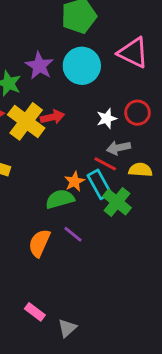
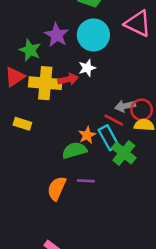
red circle: (137, 113) -> (142, 110), moved
white star: (107, 119) -> (87, 68), moved
yellow cross: (26, 121) -> (45, 83), turned -32
purple line: (73, 234) -> (86, 181), turned -36

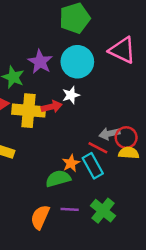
green cross: (124, 153) -> (103, 211), moved

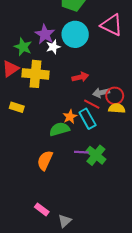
white star: (71, 95) -> (53, 47), moved
red arrow: (52, 107) -> (80, 77), moved
purple line: (70, 209) -> (81, 152), moved

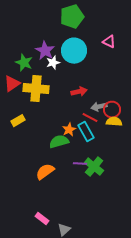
pink triangle: (112, 25) -> (109, 42), size x0.6
yellow rectangle: (17, 107) -> (18, 121), turned -48
orange semicircle: (45, 160) -> (45, 172), turned 30

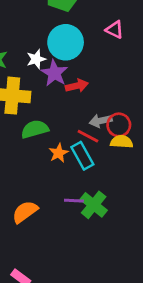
purple star: (45, 51) -> (54, 73), moved
red arrow: (79, 92) -> (77, 86), moved
green semicircle: (59, 142) -> (35, 129), moved

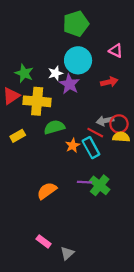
red arrow: (77, 86) -> (109, 82), moved

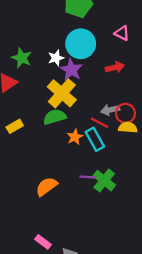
yellow cross: (37, 101) -> (62, 93), moved, turned 36

